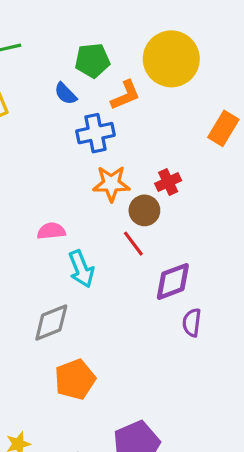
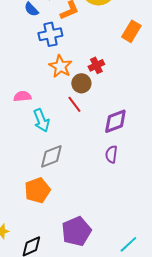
orange star: (111, 184) -> (60, 66), turned 30
purple diamond: (173, 281) -> (115, 121), moved
gray diamond: (51, 323) -> (51, 156), moved

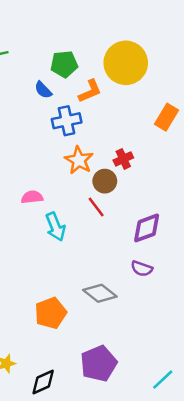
purple semicircle: (111, 154) -> (142, 269), turned -78
gray diamond: (51, 156) -> (100, 293), moved, turned 60

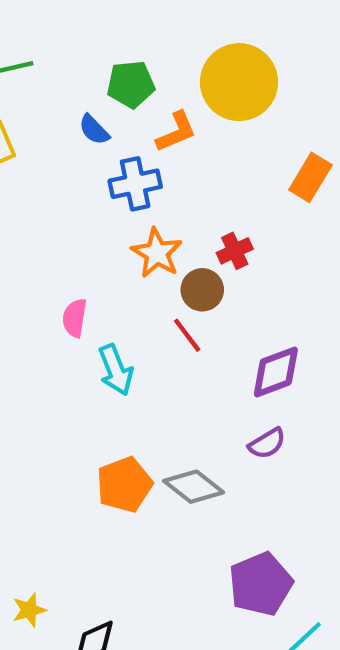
pink semicircle: (32, 197) -> (75, 318), turned -75
purple semicircle: (142, 269) -> (267, 443), turned -50
orange pentagon: (51, 313) -> (124, 485), moved
purple pentagon: (99, 363) -> (261, 584), moved

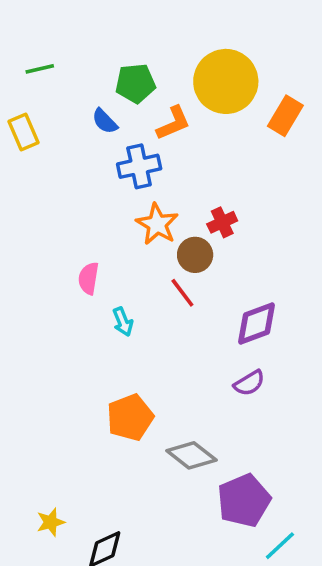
orange rectangle: (310, 177) -> (285, 116), moved
cyan arrow: (116, 370) -> (123, 322), size x0.7
gray diamond: (194, 487) -> (191, 455), moved

